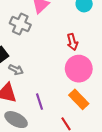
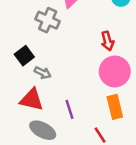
orange rectangle: (79, 99) -> (115, 107), turned 30

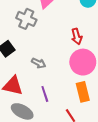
gray arrow: (43, 73) -> (39, 63), moved

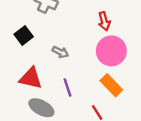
orange rectangle: (83, 92) -> (111, 85), turned -30

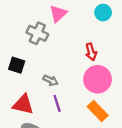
black square: (24, 35) -> (17, 65), turned -35
purple line: (68, 88) -> (57, 103), moved

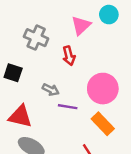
pink triangle: (58, 14) -> (81, 25), moved
red arrow: (91, 52) -> (69, 56), moved
purple line: (57, 103) -> (68, 107), moved, turned -63

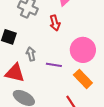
gray arrow: (51, 90) -> (31, 54), moved, turned -128

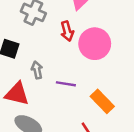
pink circle: (83, 50) -> (95, 44), moved

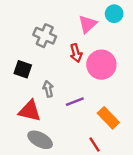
purple line: (66, 84) -> (75, 102), turned -30

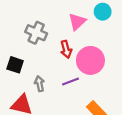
purple line: (75, 102) -> (70, 81), moved

